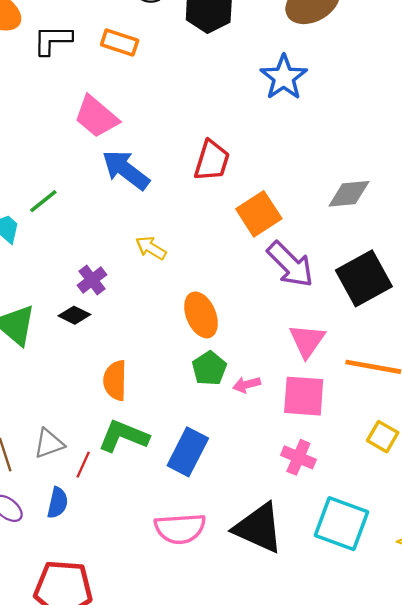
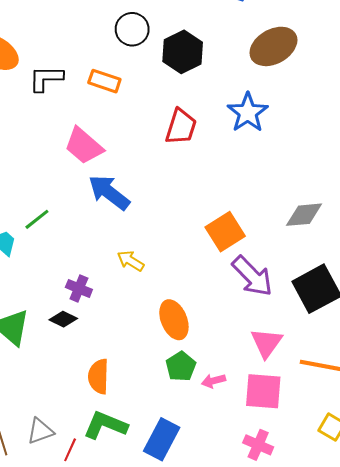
red trapezoid: (212, 161) -> (181, 127), moved
purple cross: (92, 280) -> (79, 288), turned -30

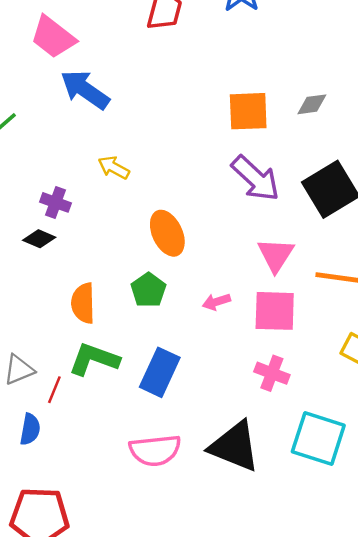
gray diamond: (304, 215) -> (312, 104), size x0.7
orange square: (225, 232) -> (248, 111), moved, turned 33
green pentagon: (181, 366) -> (148, 290), moved

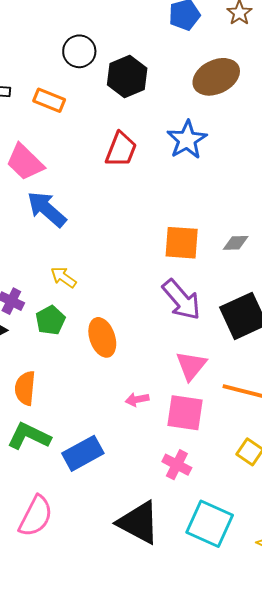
green pentagon: (148, 290) -> (50, 320), moved
blue rectangle: (160, 372) -> (83, 453), turned 30
pink semicircle: (155, 450) -> (36, 516), moved, turned -63

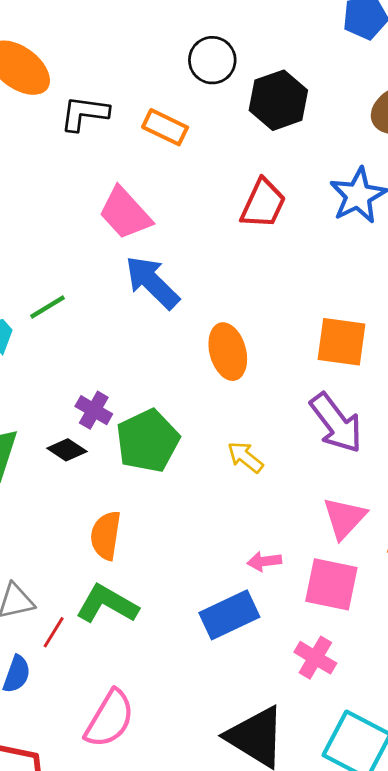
yellow arrow: (63, 277) -> (245, 457), moved
green pentagon: (50, 320) -> (148, 441), size x1.5
orange ellipse: (102, 337) -> (228, 352), moved
blue rectangle: (83, 453) -> (229, 615), moved

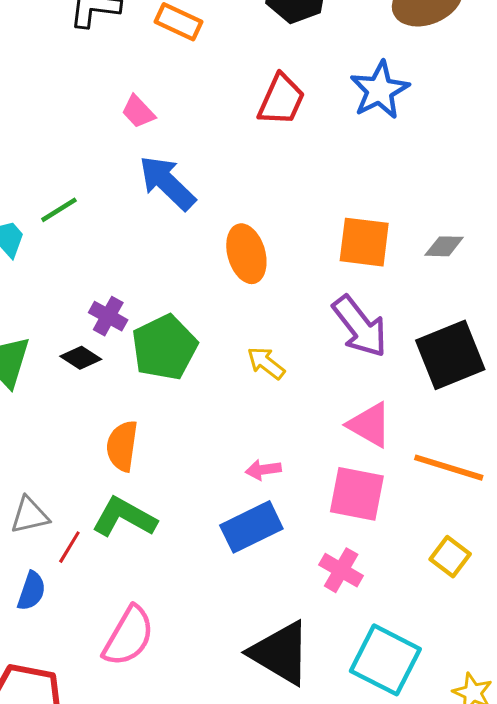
pink trapezoid: (125, 213) -> (138, 112), size x0.6
pink triangle: (344, 518) -> (369, 425), turned -42
pink arrow: (264, 561) -> (263, 470), moved

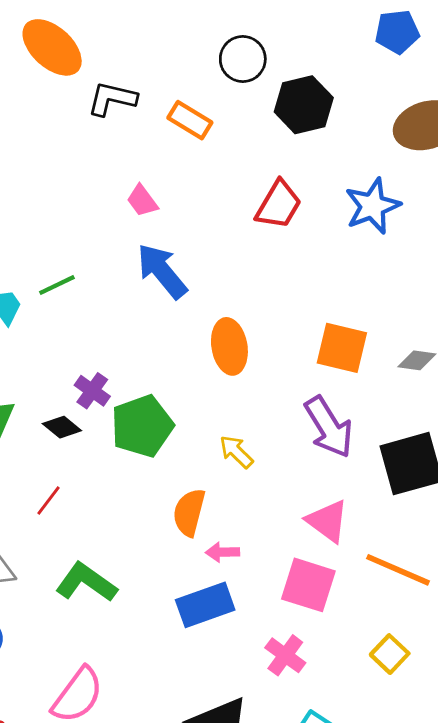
orange semicircle: (122, 446) -> (189, 512), moved
red line: (69, 547) -> (48, 501), moved

